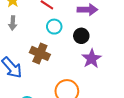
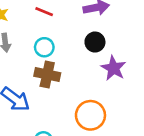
cyan circle: (54, 27) -> (44, 47), moved

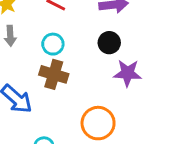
purple star: (114, 68) -> (127, 73), turned -30

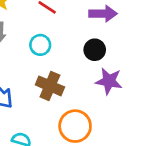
brown cross: (54, 74) -> (50, 86), moved

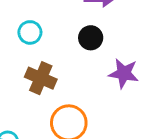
purple star: (109, 81) -> (124, 73), moved

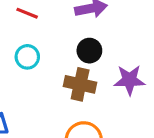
brown cross: (41, 78) -> (80, 84), moved

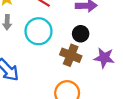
cyan circle: (27, 57) -> (38, 31), size x1.6

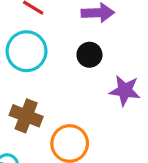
brown cross: (71, 55) -> (26, 116), moved

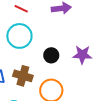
black circle: (89, 55) -> (51, 55), moved

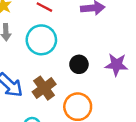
brown cross: (23, 76) -> (44, 88), turned 36

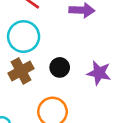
brown cross: (44, 88) -> (21, 71), moved

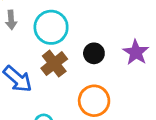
purple star: (99, 73) -> (136, 52), turned 30

